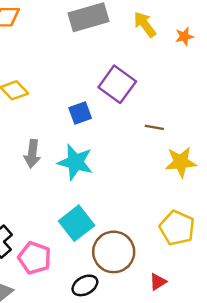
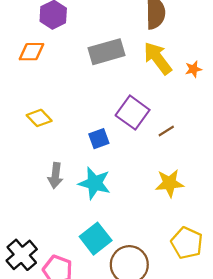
yellow arrow: (145, 24) -> (158, 58), size x1.4
brown line: (154, 127) -> (166, 131), moved, turned -42
yellow star: (181, 162) -> (169, 183), moved

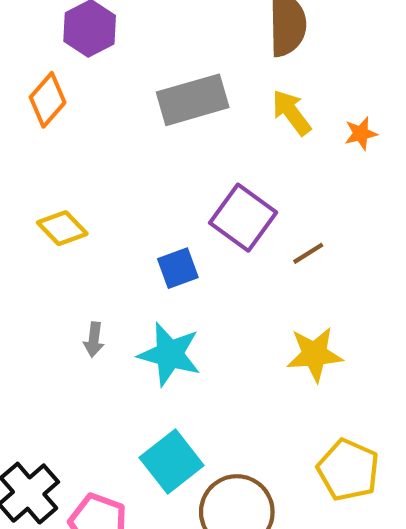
orange diamond: (32, 52) -> (48, 100), turned -48
yellow arrow: (158, 58) -> (291, 112), size x0.7
gray arrow: (55, 176) -> (94, 340), size x0.7

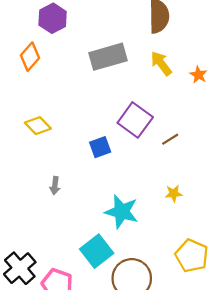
orange star: (361, 134) -> (198, 75), turned -30
cyan star: (170, 354) -> (122, 212), moved
yellow star: (315, 354) -> (174, 194), size x0.6

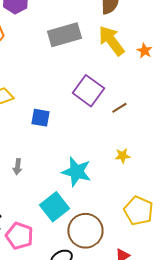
yellow arrow: (161, 63) -> (111, 41), size x1.4
blue square: (100, 147) -> (40, 118), moved, turned 30
gray arrow: (55, 186) -> (17, 167), moved

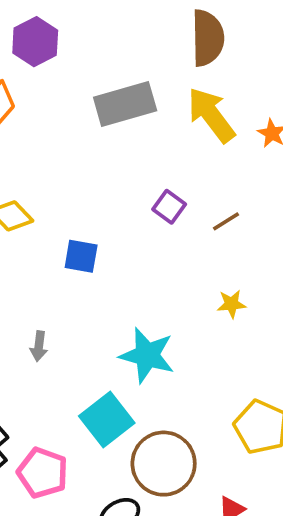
purple square: (88, 91) -> (169, 207), size x0.6
brown line: (119, 108) -> (226, 221), moved
yellow star: (122, 156) -> (231, 304), moved

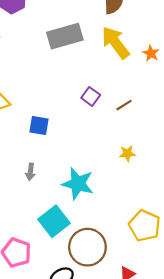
gray arrow: (39, 346) -> (30, 172), moved

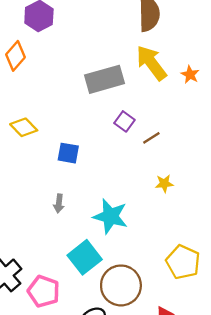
gray rectangle: (65, 36) -> (105, 79), moved
brown line: (124, 105) -> (151, 138), moved

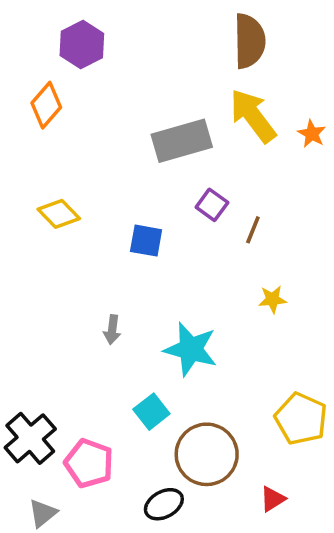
brown line: (151, 138) -> (253, 230), turned -36
blue square: (68, 153) -> (146, 241), moved
cyan square: (85, 257) -> (151, 412), size x0.7

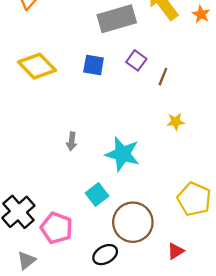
yellow diamond: (59, 214) -> (37, 66), size x1.4
blue square: (146, 241) -> (94, 65), moved

